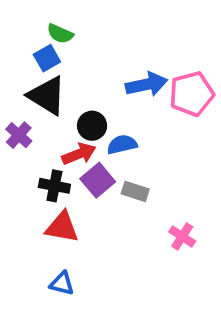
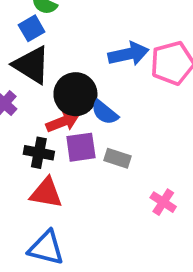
black circle: (92, 126) -> (75, 94), size x1.5
blue semicircle: (122, 145) -> (105, 112), turned -128
purple square: (98, 180) -> (81, 147), turned 32
blue triangle: (62, 283) -> (46, 248), size x1.5

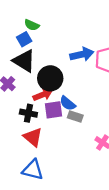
blue semicircle: (105, 112) -> (68, 103), moved
red triangle: (46, 193) -> (33, 137), turned 30

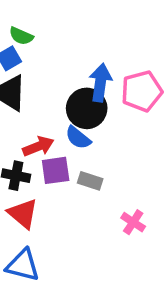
blue arrow: (82, 54) -> (100, 83), turned -70
black circle: (50, 78) -> (87, 108), moved
blue semicircle: (68, 103) -> (78, 138), moved

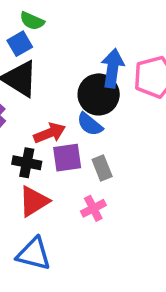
gray rectangle: (90, 181) -> (102, 168), turned 50
red triangle: (23, 214) -> (34, 201), turned 48
pink cross: (133, 222) -> (93, 208), moved, turned 30

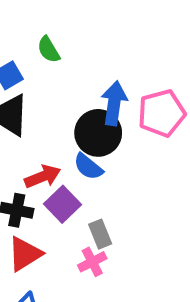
green semicircle: (32, 21) -> (49, 50), moved, turned 35
purple square: (67, 158) -> (62, 204), turned -36
gray rectangle: (102, 168) -> (100, 234), moved

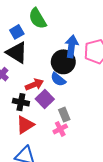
green semicircle: (49, 50) -> (37, 19), size x1.5

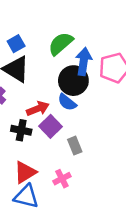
green semicircle: (37, 19) -> (61, 44), moved, turned 80
red triangle: (25, 125) -> (25, 172), moved
pink cross: (60, 129) -> (62, 179), moved

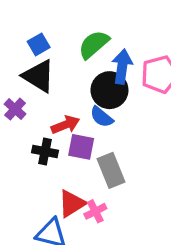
purple square: (50, 126) -> (81, 147), turned -35
gray rectangle: (75, 146) -> (111, 170), size x1.5
red triangle: (25, 172) -> (72, 203), moved

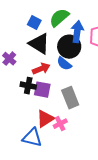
blue square: (39, 44) -> (34, 23), moved, turned -32
black triangle: (39, 76) -> (39, 44), moved
purple square: (81, 147) -> (42, 90), moved

